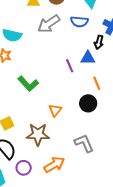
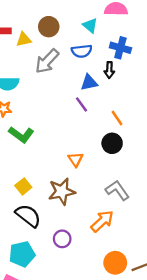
blue triangle: (88, 58) -> (89, 82), moved
green L-shape: (28, 84) -> (21, 134), moved
orange arrow: (54, 165) -> (102, 221), moved
purple circle: (24, 168) -> (62, 239), moved

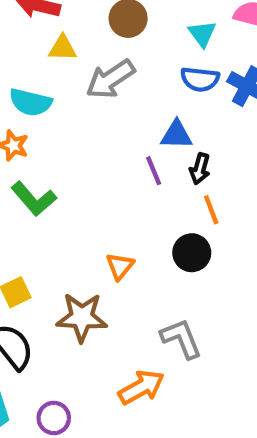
yellow triangle: (24, 39) -> (63, 48), moved
blue semicircle: (82, 51) -> (200, 79), moved
black arrow: (109, 70) -> (200, 169), moved
purple circle: (62, 239) -> (54, 418), moved

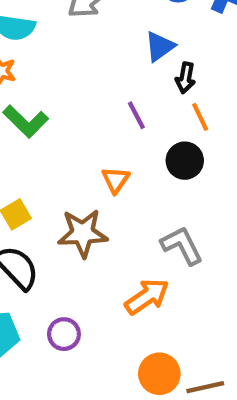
blue triangle: (176, 135) -> (160, 47), turned -32
purple line: (154, 171) -> (136, 115), moved

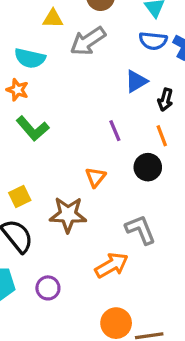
black arrow: (185, 78) -> (165, 100), moved

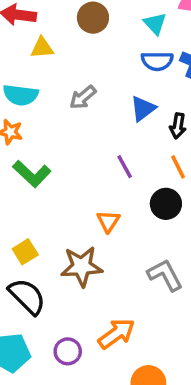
gray arrow: (88, 41) -> (83, 97), moved, size x0.7
orange arrow: (112, 265) -> (116, 334), moved

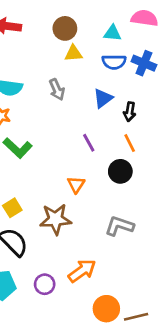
cyan triangle: (155, 24) -> (112, 33), turned -42
yellow triangle: (42, 48) -> (73, 53), moved
gray arrow: (83, 97) -> (57, 90), turned -75
gray L-shape: (165, 275) -> (119, 226), turned -44

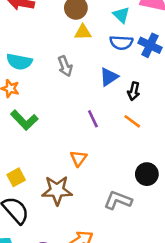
cyan triangle: (112, 33) -> (121, 15), turned 36
orange line: (130, 143) -> (132, 121), turned -30
black circle: (120, 171) -> (147, 174), moved

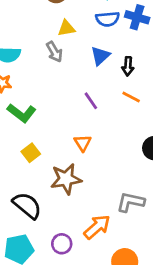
yellow triangle: (83, 32) -> (66, 28), moved
yellow square: (16, 177) -> (31, 153), moved
gray L-shape: (118, 200) -> (131, 202), moved

